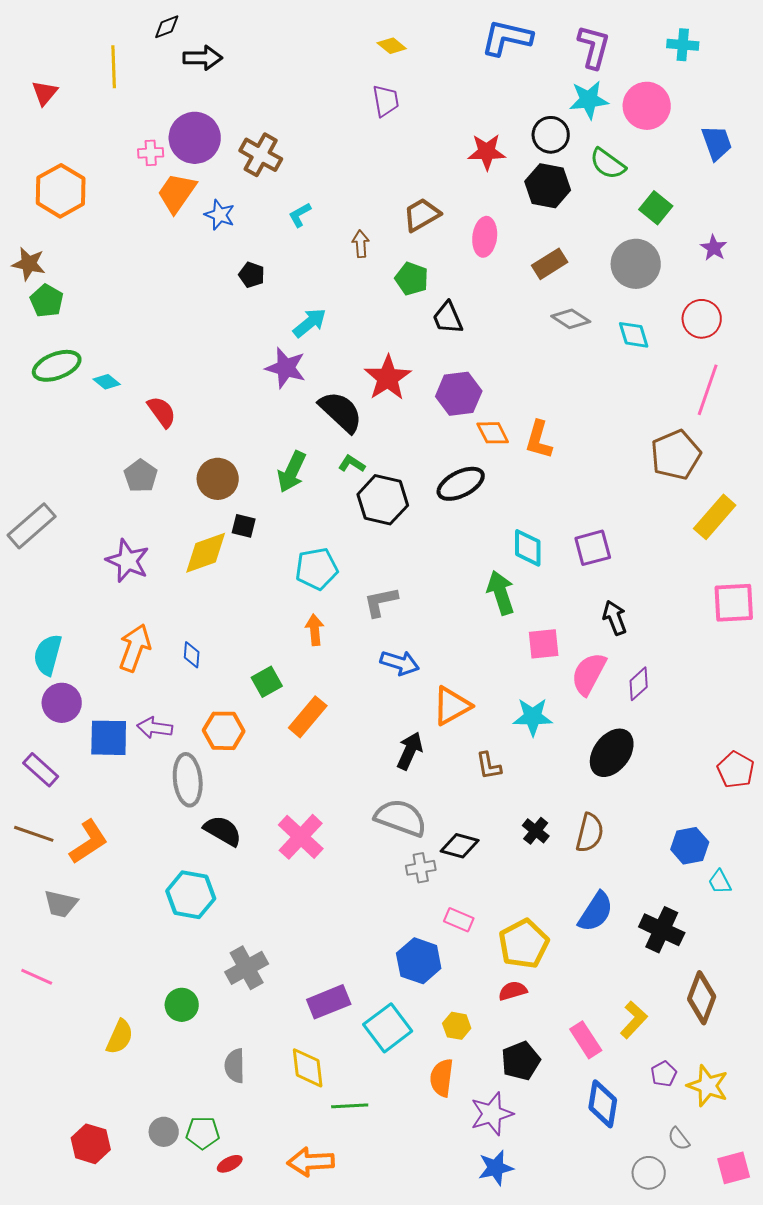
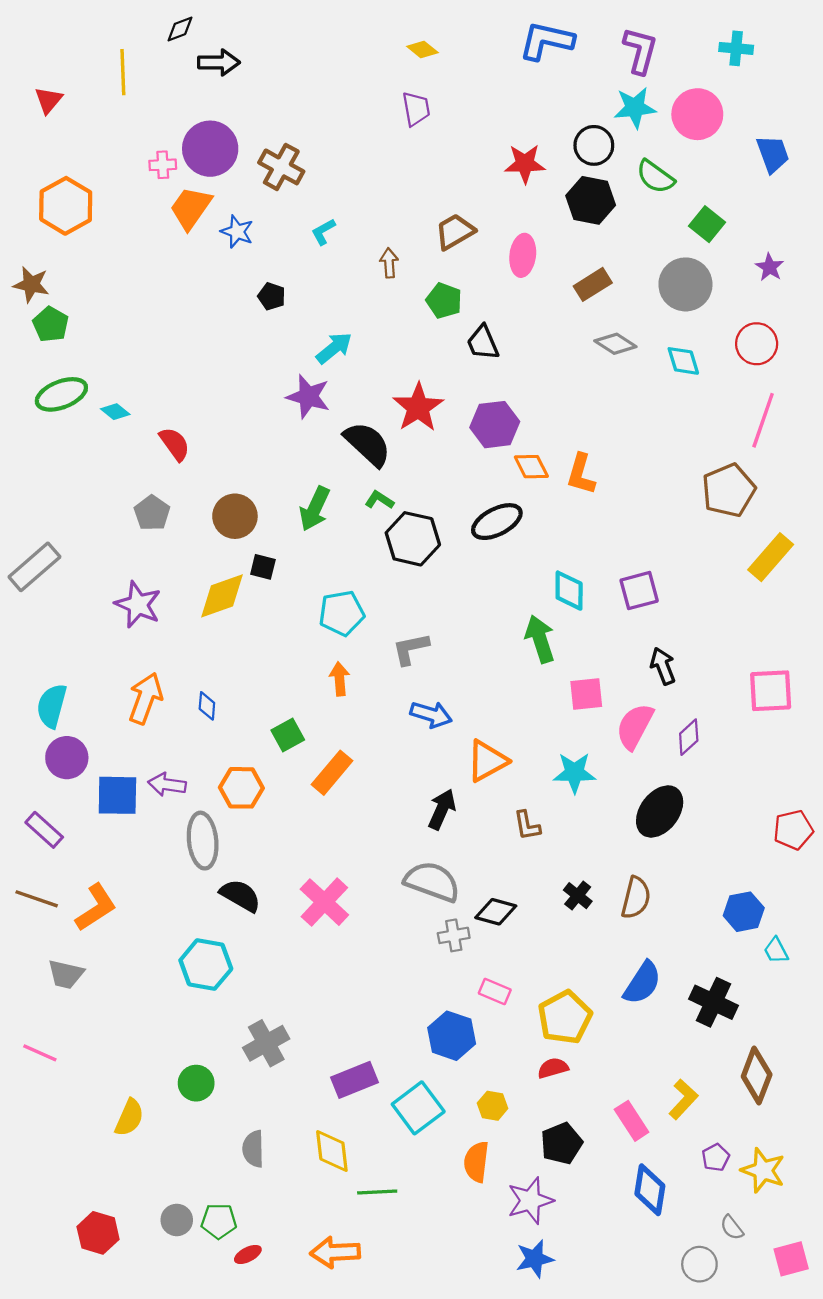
pink square: (734, 603) -> (771, 691), moved
red pentagon: (736, 770) -> (793, 830), turned 30

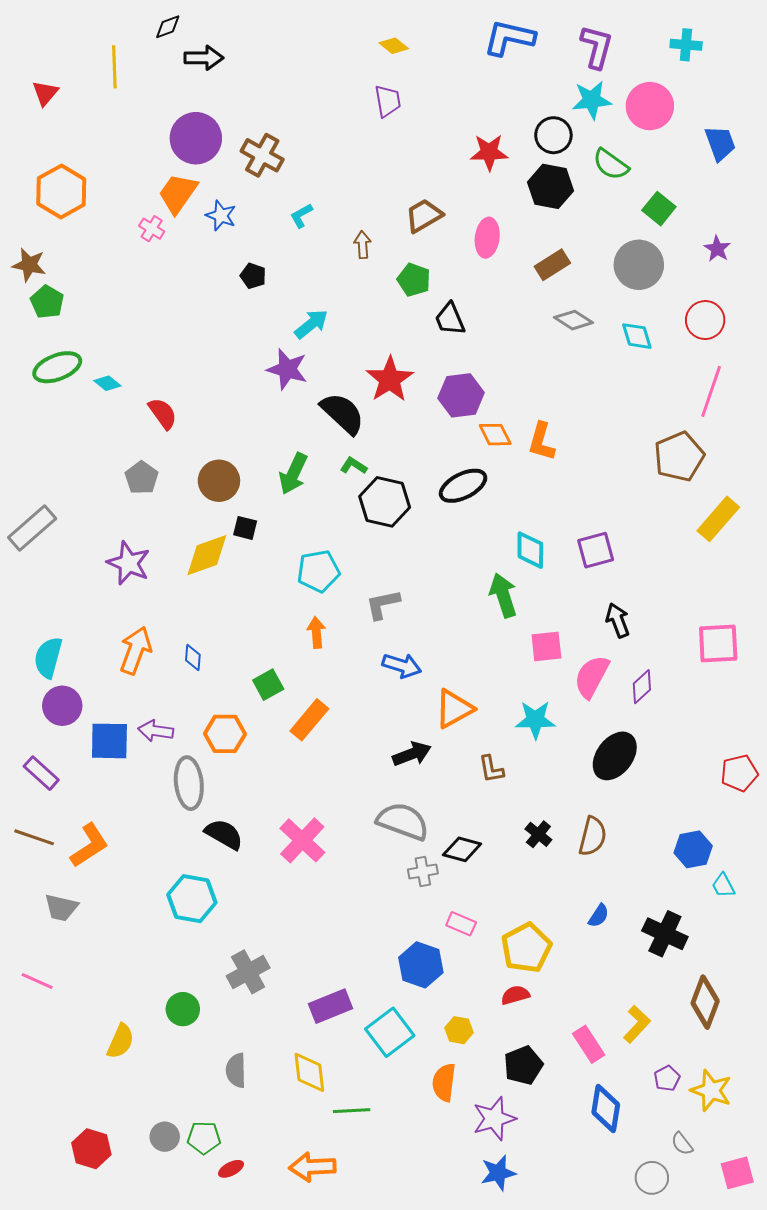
pink cross: (163, 165) -> (152, 229), moved, turned 35
black arrow: (442, 809) -> (412, 754), turned 45
blue semicircle: (642, 983) -> (599, 916), size x0.6

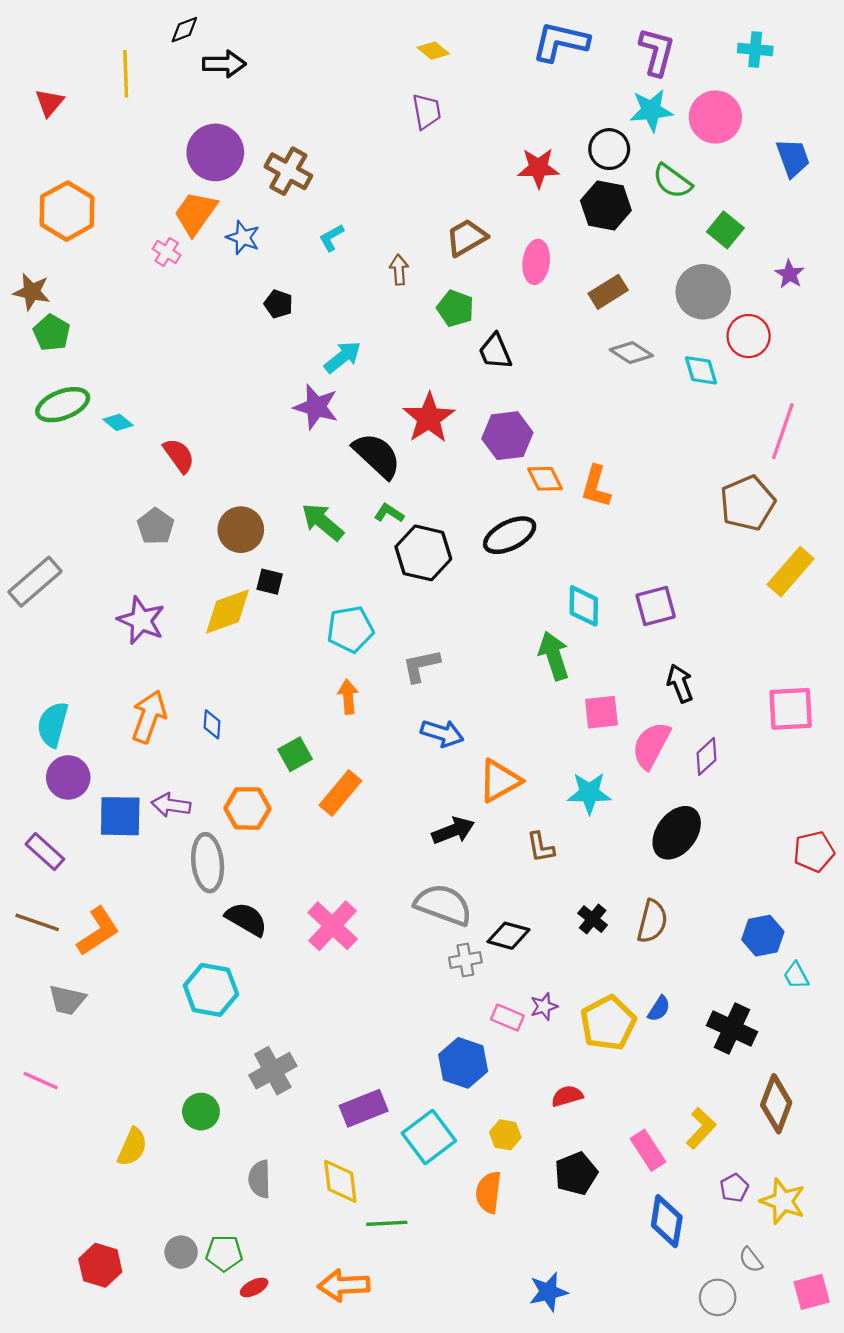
red circle: (705, 320) -> (749, 336), moved
green arrow: (293, 474) -> (323, 522), turned 105
yellow pentagon: (526, 948) -> (608, 1023), moved
purple star: (494, 1119) -> (544, 1006), moved, size x0.6

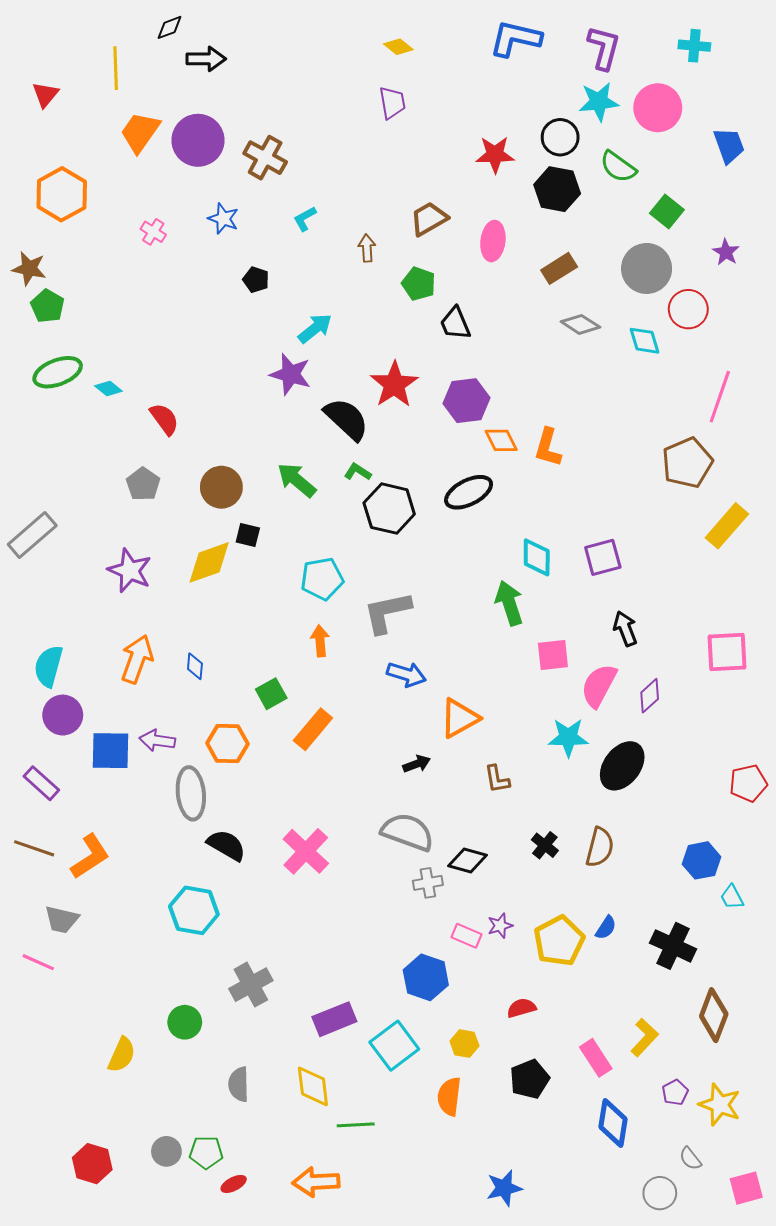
orange trapezoid: (195, 213) -> (140, 132), moved
gray L-shape: (421, 666) -> (387, 612), size x1.4
cyan star: (589, 793) -> (568, 737), moved
black arrow: (453, 831) -> (417, 764), size x0.7
pink line: (41, 1081) -> (38, 962), moved

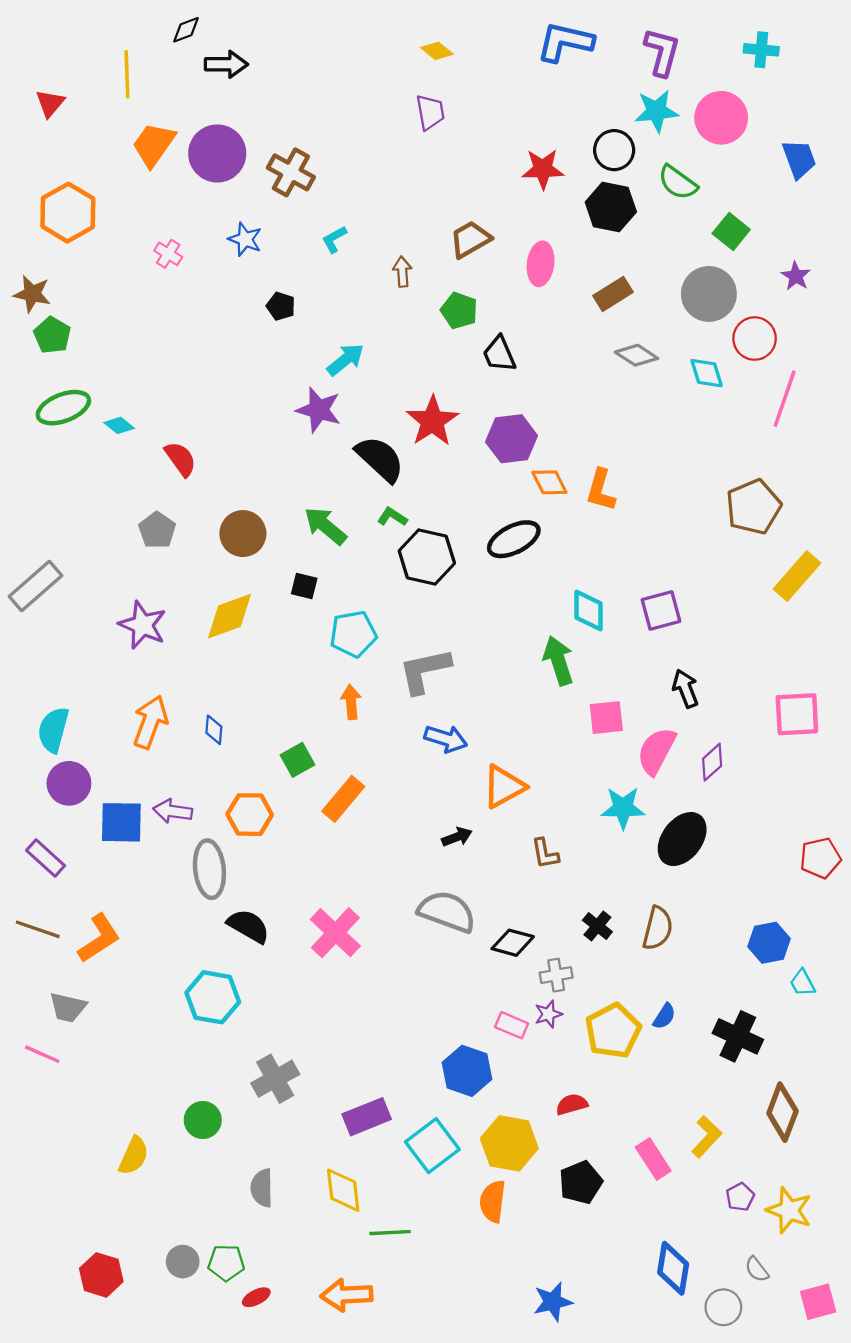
pink line: (720, 397) -> (785, 399), moved
black square: (248, 535) -> (304, 586), moved
gray cross: (428, 883) -> (556, 975), moved
yellow hexagon: (464, 1044) -> (509, 1143), size x1.8
blue diamond: (613, 1123) -> (673, 1268), moved

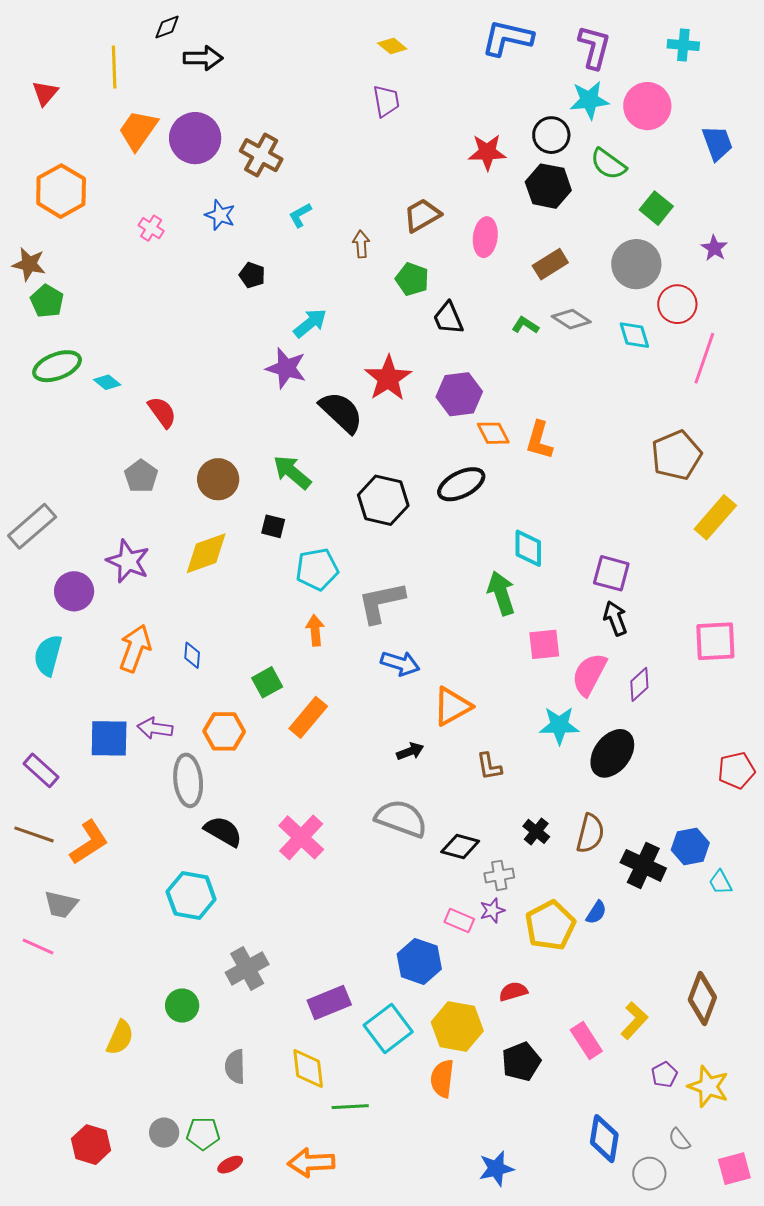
green L-shape: (392, 517) -> (525, 325), moved
purple square: (661, 611) -> (611, 573), moved, turned 30
purple circle: (69, 783) -> (74, 591), moved
black cross: (738, 1036) -> (643, 865), moved

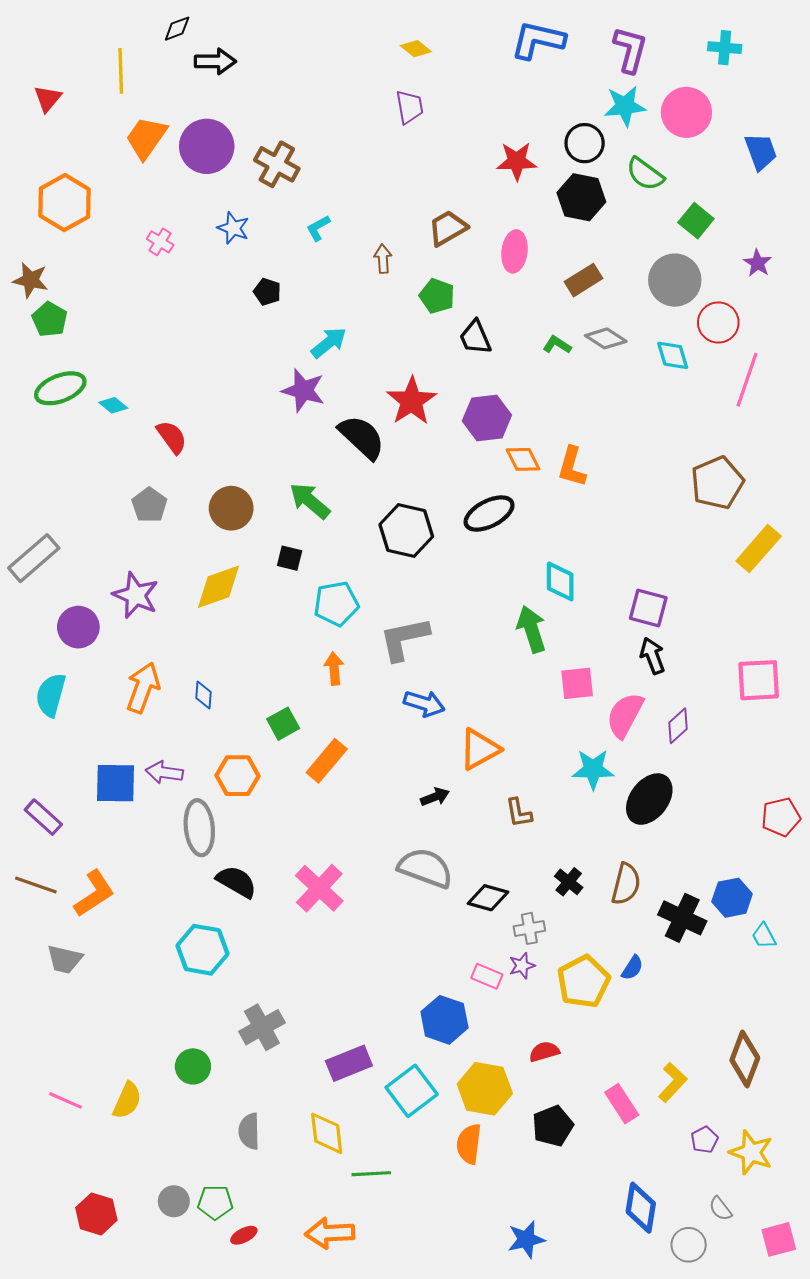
pink line: (38, 946) -> (66, 1100), moved

